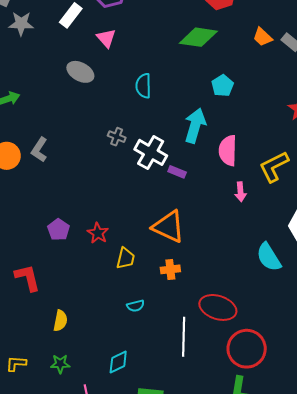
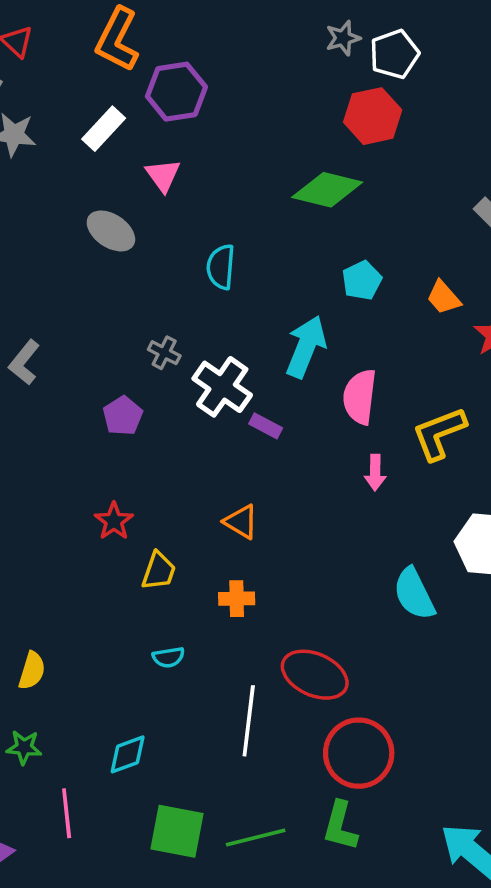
orange trapezoid: (263, 37) -> (444, 297), moved
orange triangle: (169, 226) -> (241, 522), size x0.6
purple pentagon: (59, 230) -> (123, 416), moved

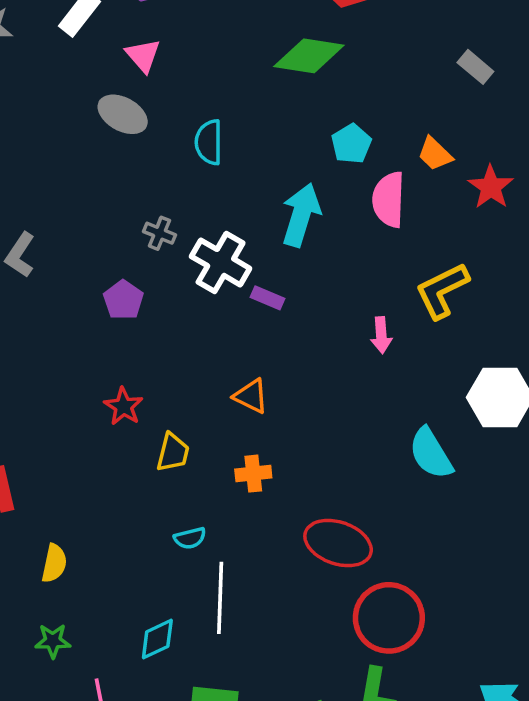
gray ellipse: (111, 231) -> (123, 114), moved
pink semicircle: (360, 397) -> (389, 200), moved
white line: (249, 721) -> (220, 598), moved

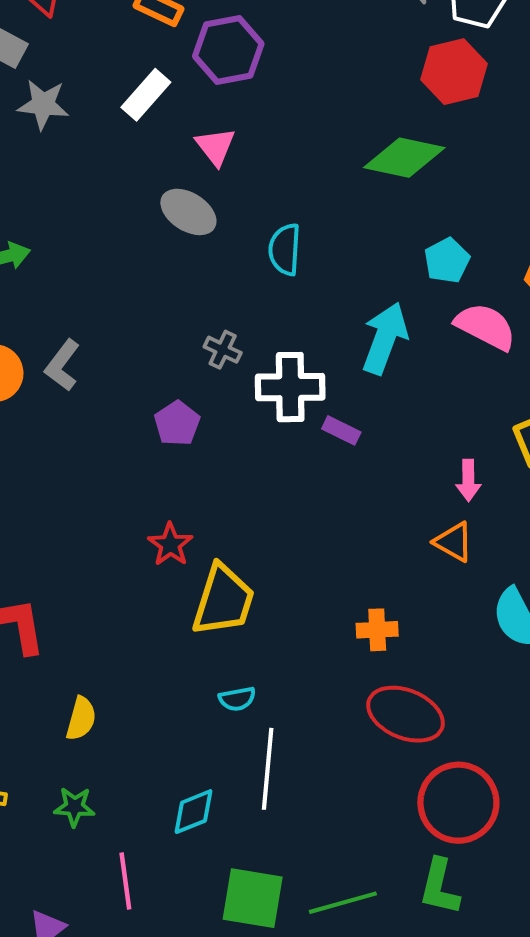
pink semicircle: (389, 200) -> (486, 326), turned 112
white cross: (221, 262) -> (290, 387), turned -34
orange triangle: (251, 396) -> (454, 542), moved
yellow trapezoid: (173, 452) -> (223, 600), size x1.6
orange cross: (253, 474) -> (377, 630), moved

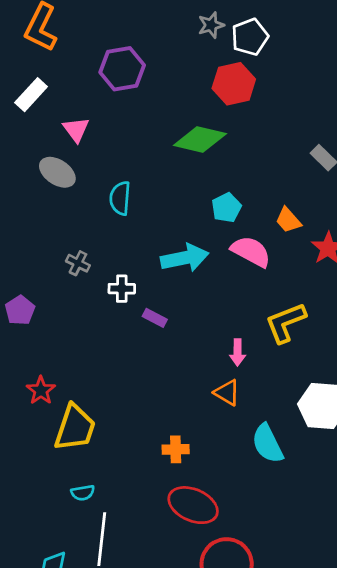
purple hexagon: (228, 50) -> (122, 69), moved
cyan arrow: (385, 338) -> (185, 258), turned 57
white cross: (290, 387) -> (122, 289), size x0.6
purple pentagon: (177, 423) -> (20, 310), moved

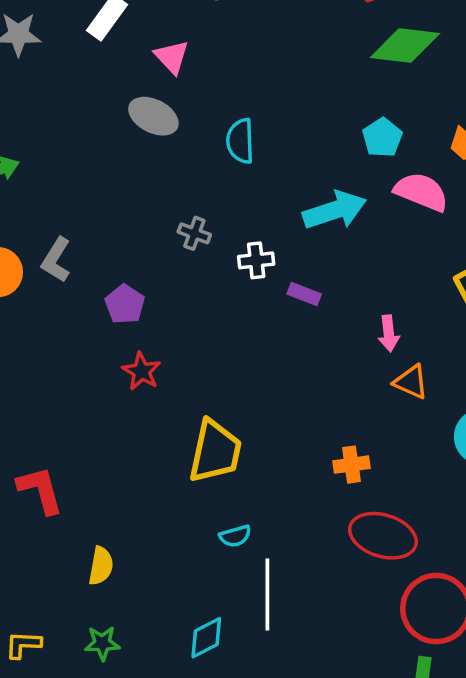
green diamond: (200, 140) -> (405, 46), moved
pink arrow: (238, 352) -> (389, 333), moved
red star: (41, 390) -> (142, 371), moved

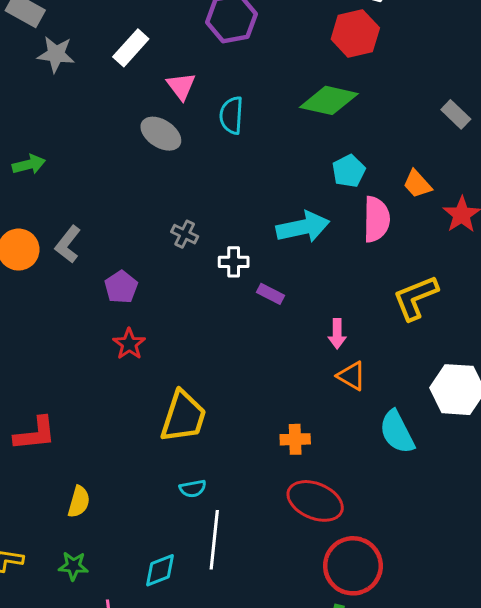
green diamond: (405, 46) -> (329, 100), moved
cyan semicircle: (240, 141) -> (231, 115), moved
pink semicircle: (421, 192) -> (376, 219), turned 63
red L-shape: (40, 490) -> (35, 434), turned 93

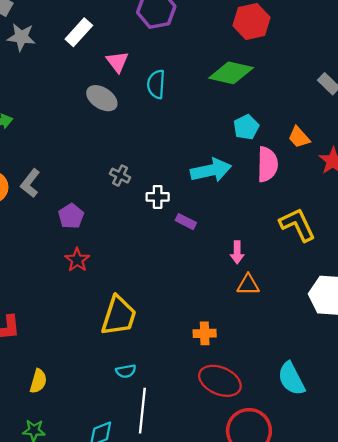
yellow L-shape: (416, 298) -> (297, 225), turned 87
orange triangle: (351, 376) -> (248, 285), turned -30
cyan semicircle: (397, 432) -> (291, 379), moved

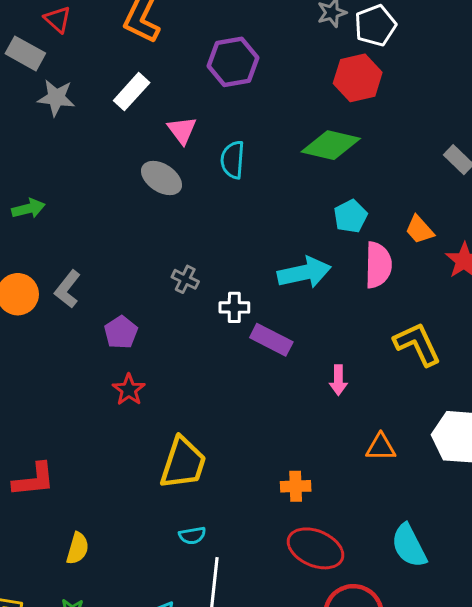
purple rectangle: (186, 222) -> (271, 340), size x1.5
orange triangle: (248, 285) -> (381, 447), moved

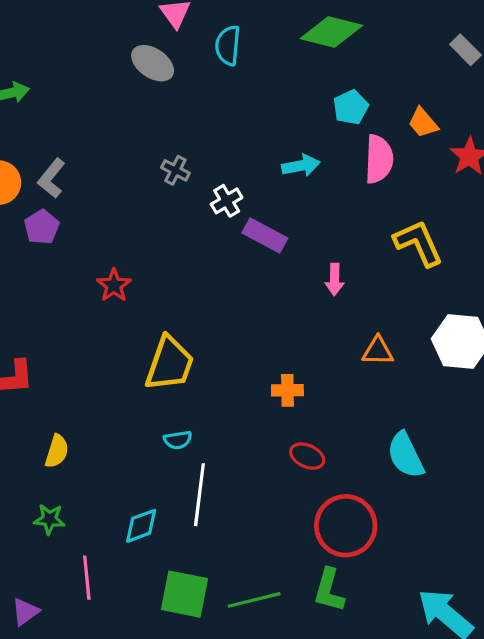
cyan arrow: (304, 273) -> (301, 166), size x0.7
white cross: (234, 307) -> (227, 201), turned -32
purple pentagon: (121, 332) -> (42, 227), moved
red ellipse: (316, 548) -> (307, 456), size x0.6

